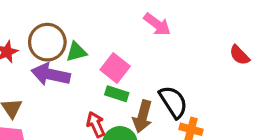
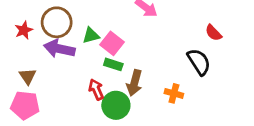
green triangle: (76, 52) -> (91, 35), moved
black semicircle: (173, 102) -> (199, 62), moved

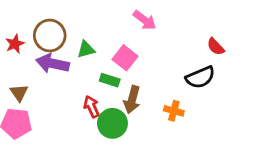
pink square: (112, 43) -> (125, 58), moved
black semicircle: (199, 62) -> (200, 77), turned 100

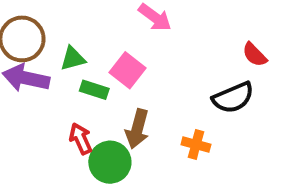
green rectangle: (110, 80) -> (94, 90), moved

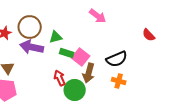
pink square: (128, 70) -> (81, 57), moved
black semicircle: (233, 98) -> (117, 59), moved

